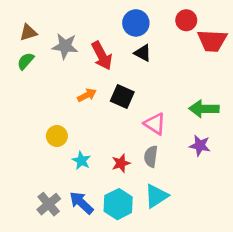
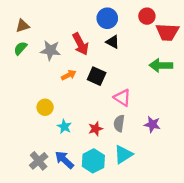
gray star: (65, 46) -> (50, 50), moved
green arrow: (204, 109) -> (161, 65), moved
purple star: (200, 146) -> (152, 124), moved

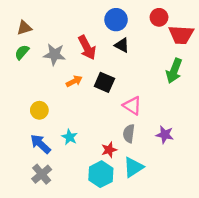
green arrow: (161, 65) -> (174, 71), turned -70
yellow circle: (45, 107) -> (39, 110), moved
red star: (95, 129) -> (109, 150), moved
blue arrow: (64, 160) -> (40, 144), moved

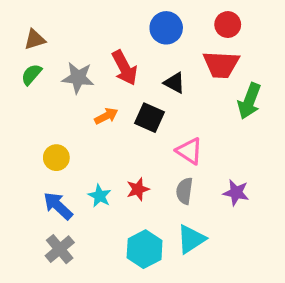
red trapezoid: (181, 35) -> (221, 64), moved
black triangle: (122, 45) -> (174, 83), moved
red star: (109, 150) -> (138, 189), moved

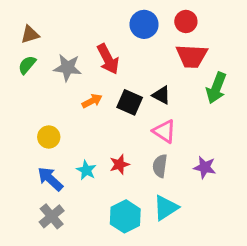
red circle: (228, 25) -> (186, 21), moved
black triangle: (174, 83) -> (161, 95), moved

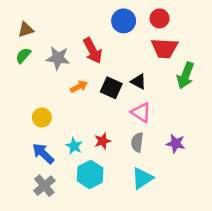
cyan hexagon: (125, 216) -> (90, 174), moved

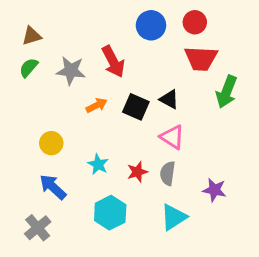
red star: (103, 141) -> (137, 172), moved
purple star: (176, 144) -> (214, 190), moved
cyan star: (74, 146) -> (98, 164), moved
gray cross: (44, 186) -> (38, 228), moved

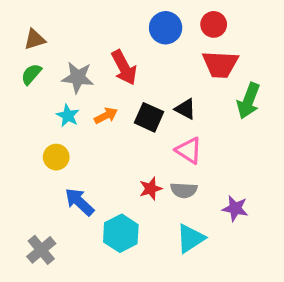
cyan star: (98, 164) -> (68, 116), moved
gray semicircle: (168, 173) -> (184, 190), turned -95
blue arrow: (53, 187) -> (79, 202), moved

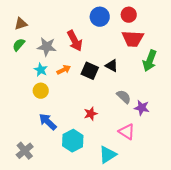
pink triangle: (189, 150) -> (127, 132), moved
yellow circle: (56, 157) -> (41, 91), moved
gray semicircle: (184, 190) -> (124, 97), moved, turned -140
purple star: (235, 208) -> (142, 108), moved
cyan triangle: (190, 238) -> (108, 155), moved

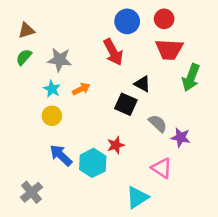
red arrow: (75, 41) -> (113, 52), moved
black square: (90, 71) -> (126, 104), moved
cyan hexagon: (73, 141) -> (93, 163), moved

